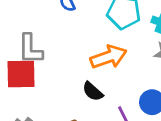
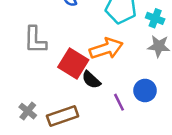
red square: (21, 74) -> (73, 63), moved, turned 32

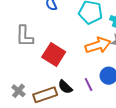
orange arrow: (106, 49) -> (98, 45), moved
black semicircle: (91, 80) -> (65, 87), moved

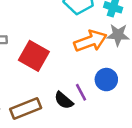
black semicircle: (65, 87) -> (64, 100), moved

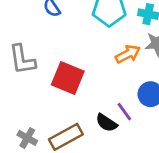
orange arrow: (90, 41) -> (128, 54), size x0.7

